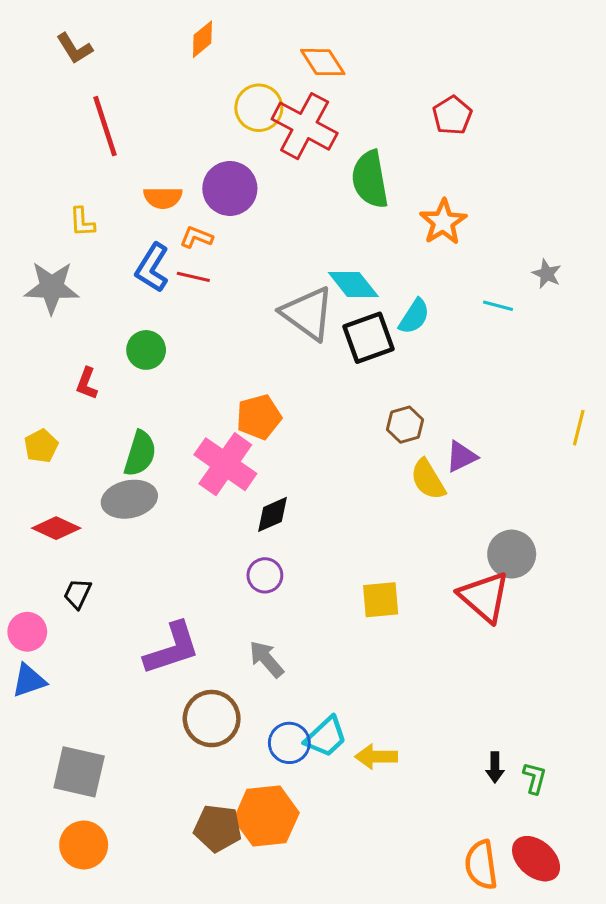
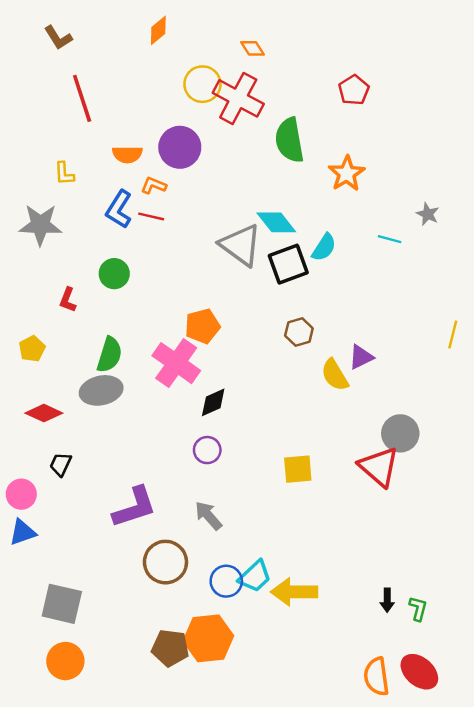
orange diamond: (323, 62) -> (252, 48), size x0.7
brown hexagon: (405, 425) -> (299, 332), moved
yellow arrow: (376, 757) -> (294, 592), size x1.4

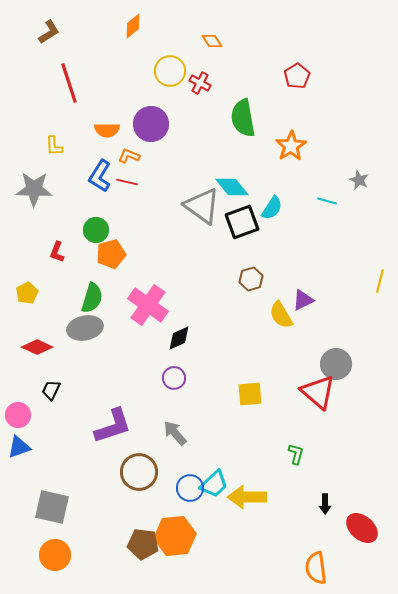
brown L-shape: (58, 38) -> (49, 32), turned -90
red cross: (238, 98) -> (200, 83), size x0.5
orange pentagon: (202, 326) -> (111, 254), moved
green L-shape: (418, 609) -> (296, 454), moved
red ellipse: (419, 672) -> (362, 528), moved

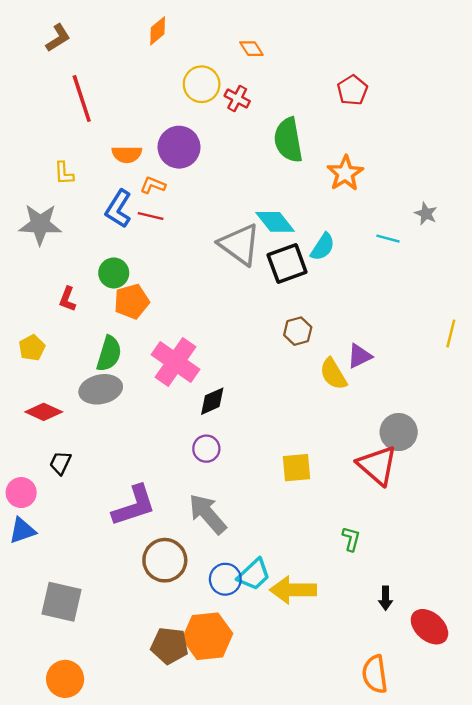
gray arrow: (175, 433) -> (208, 514), size x1.4
orange circle: (55, 555) -> (65, 679), moved

